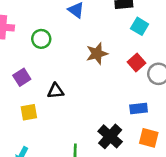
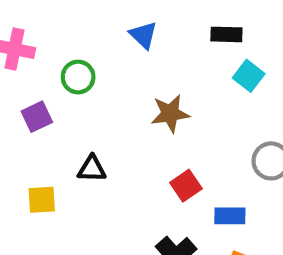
red square: (137, 63) -> (186, 186), moved
purple square: (22, 77) -> (37, 117), moved

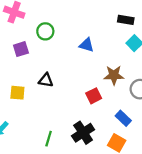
blue triangle: (143, 35) -> (86, 45), moved, turned -35
brown star: (170, 114) -> (114, 75), moved
blue rectangle: (230, 216) -> (123, 118), moved, turned 35

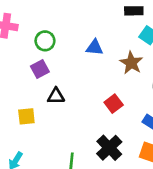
purple square: (21, 49) -> (40, 69), moved
brown star: (114, 75) -> (131, 63), moved, turned -30

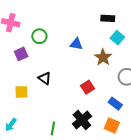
purple square: (40, 69) -> (21, 54), moved
black triangle: (56, 96) -> (45, 78), turned 32

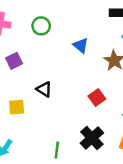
green circle: (39, 36) -> (41, 26), moved
blue triangle: (76, 44) -> (81, 46), turned 32

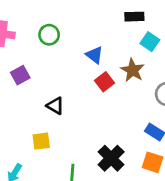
red square: (97, 98) -> (104, 82), moved
yellow square: (17, 107) -> (41, 141), moved

